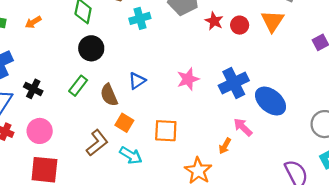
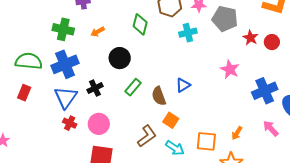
black circle: (91, 48) -> (120, 58), moved
pink star: (188, 79) -> (230, 69), moved, turned -30
black cross: (33, 89) -> (95, 88), turned 35
orange square: (166, 131) -> (206, 141), moved
orange arrow: (225, 146) -> (237, 133), moved

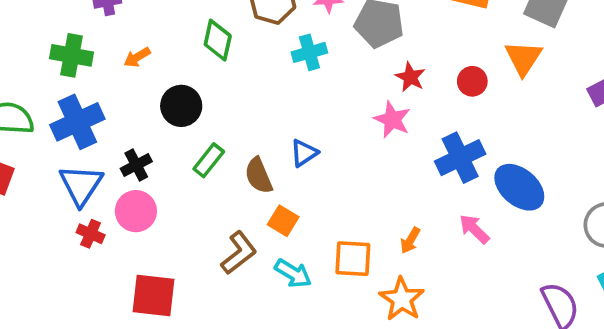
red star: (250, 38) -> (410, 77), moved
red circle: (272, 42) -> (472, 81), moved
pink circle: (99, 124) -> (136, 211), moved

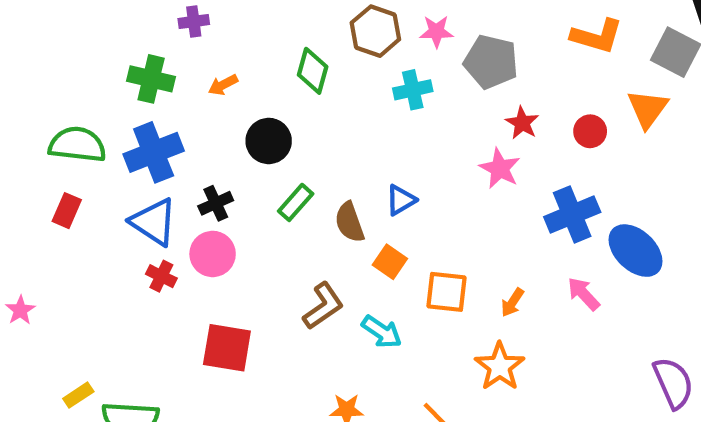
blue triangle: (81, 185) -> (154, 222), turned -33
orange square: (283, 221) -> (390, 262), moved
orange square: (353, 259) -> (447, 292), moved

